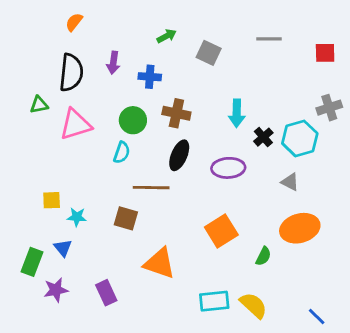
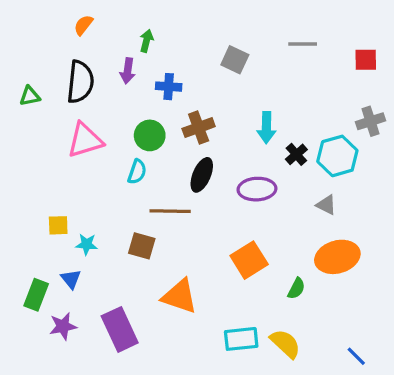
green arrow: (167, 36) -> (147, 41), moved, turned -48
green triangle: (39, 105) -> (30, 96), moved
brown cross: (176, 113) -> (199, 128), turned -32
purple rectangle: (106, 293) -> (120, 329), size x1.5

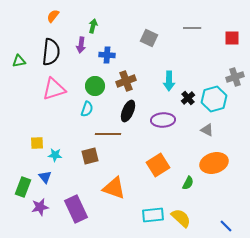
brown square: (142, 246) -> (90, 156), turned -30

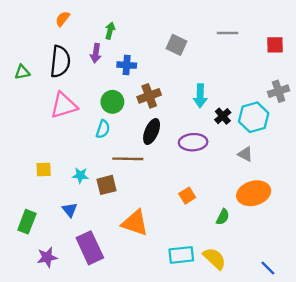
cyan star: (55, 155) -> (80, 175), moved
orange square: (158, 165) -> (187, 196), size x0.6
blue triangle: (45, 177) -> (70, 210), moved
purple star: (40, 207) -> (47, 257), moved

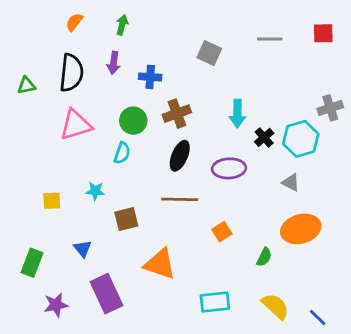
green arrow: (110, 31) -> (122, 25), moved
red square: (275, 45) -> (323, 33), moved
brown line: (128, 159) -> (180, 199), moved
cyan star: (80, 175) -> (95, 191), moved
yellow semicircle: (214, 258) -> (275, 306), moved

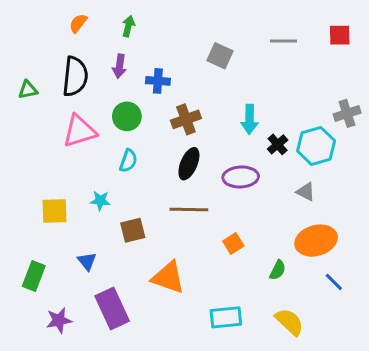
green circle: (133, 121) -> (127, 116), moved
yellow square: (52, 201) -> (54, 211), size x1.4
blue line: (318, 318) -> (334, 282), moved

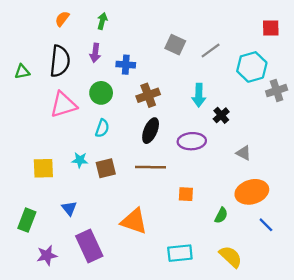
gray line: (284, 41) -> (211, 50), moved, turned -36
cyan hexagon: (316, 146) -> (252, 67), moved
brown square: (133, 230) -> (106, 168), moved
orange square: (233, 243) -> (186, 194), turned 35

